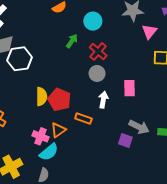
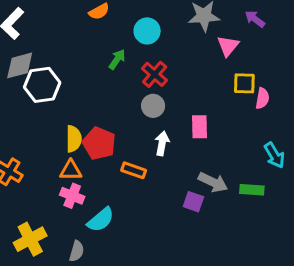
orange triangle: (58, 130) -> (71, 170), moved, turned 35
cyan semicircle: (49, 152) -> (101, 220), moved

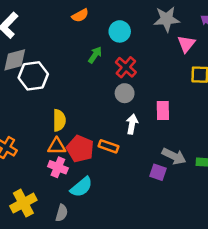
red pentagon: (99, 143) -> (80, 149), moved

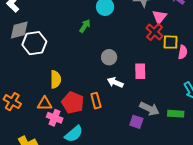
red cross: (126, 67) -> (154, 32), moved
white arrow: (132, 124) -> (115, 82), turned -77
orange triangle: (57, 146) -> (45, 104), moved
orange rectangle: (109, 146) -> (96, 101), turned 56

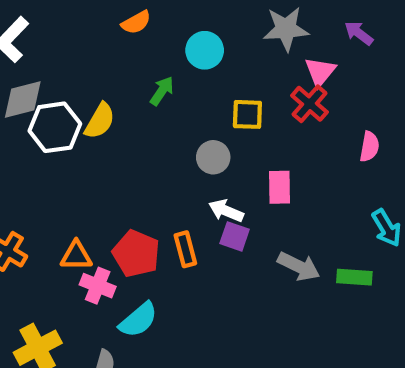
yellow square: (171, 42) -> (247, 114), moved
yellow semicircle: (56, 79) -> (100, 121), moved, turned 30
purple square: (136, 122) -> (235, 236), moved

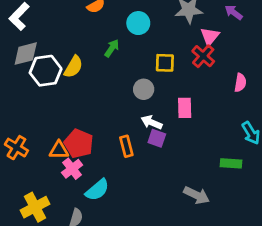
red pentagon: (136, 254) -> (79, 144), moved
gray arrow: (299, 266) -> (197, 195), moved
pink cross: (98, 286) -> (72, 169), turned 30

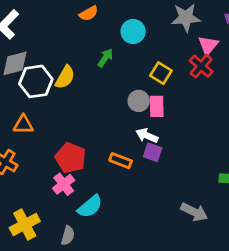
yellow square: (165, 63) -> (161, 73), turned 30
pink rectangle: (185, 108) -> (157, 106), moved
orange rectangle: (126, 146) -> (121, 161), turned -54
orange triangle: (59, 150) -> (23, 124), moved

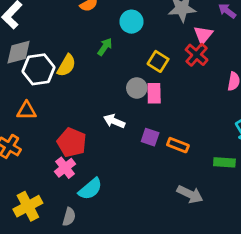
white arrow: (147, 136) -> (114, 121), moved
orange rectangle: (121, 161) -> (178, 145), moved

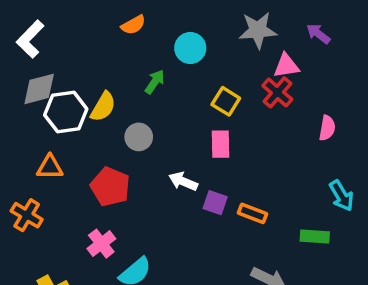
pink triangle: (203, 35) -> (286, 66), turned 42
gray circle: (137, 88) -> (139, 137), moved
white arrow: (114, 121) -> (183, 181), moved
red pentagon: (72, 142) -> (110, 187), moved

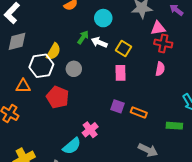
red cross: (277, 92) -> (163, 43), moved, turned -30
white hexagon: (66, 112) -> (41, 66), moved
pink semicircle: (327, 128) -> (160, 69), moved
white arrow: (183, 181) -> (99, 42), moved
pink cross: (101, 244) -> (90, 130), moved

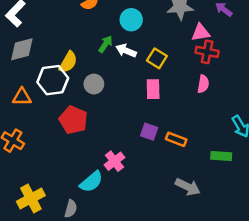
orange triangle: (23, 86) -> (22, 97), moved

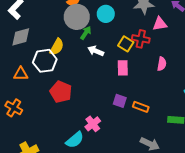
white arrow: (126, 51) -> (96, 51), moved
red cross: (207, 52) -> (141, 39), moved
gray circle: (94, 84) -> (77, 17), moved, size x1.6

